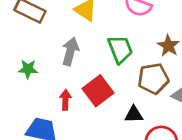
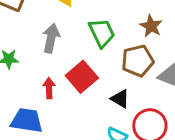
black triangle: (134, 114) -> (120, 99), turned 36

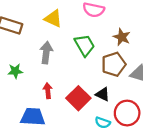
red square: (82, 77) -> (78, 98), moved

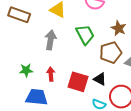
green star: (15, 71) -> (26, 70), moved
red square: (78, 98) -> (78, 82), turned -30

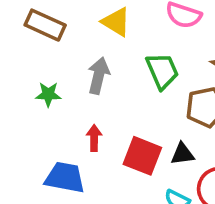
green star: (26, 70) -> (48, 94), moved
black triangle: (100, 79) -> (182, 154), turned -40

